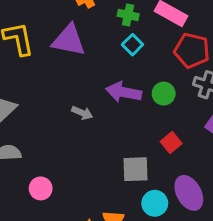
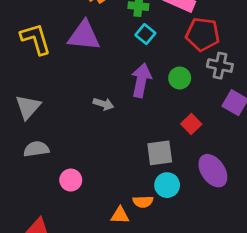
purple arrow: (124, 92) -> (141, 80), turned 96
cyan circle: (155, 203) -> (167, 185), moved

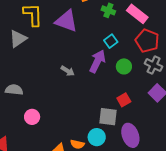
cyan square: (145, 34) -> (111, 41), moved
gray triangle: (28, 107) -> (18, 39), moved
gray square: (160, 153) -> (108, 117), moved

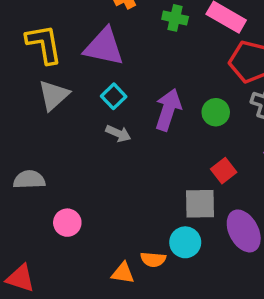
gray triangle: (18, 39) -> (54, 95), moved
cyan square: (111, 41) -> (114, 96), moved

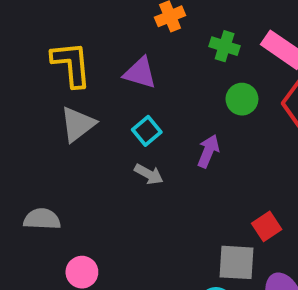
purple triangle: (104, 47) -> (140, 73), size x0.7
purple arrow: (168, 110) -> (208, 151), size x0.7
green circle: (216, 112) -> (242, 99), moved

